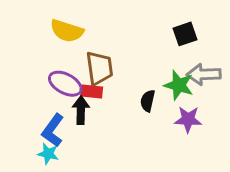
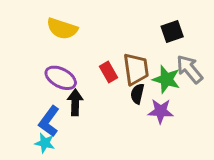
brown trapezoid: (99, 68) -> (136, 69), moved
gray arrow: (204, 74) -> (190, 69), turned 52
red rectangle: (92, 91) -> (108, 72), moved, turned 54
purple star: (188, 119) -> (161, 111), moved

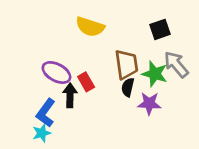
yellow semicircle: (62, 29) -> (90, 27), moved
red rectangle: (108, 72) -> (86, 82), moved
cyan star: (45, 143) -> (42, 133), turned -30

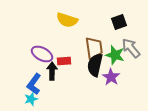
red rectangle: (86, 82) -> (64, 61), turned -64
black semicircle: (128, 87) -> (95, 65), size x1.6
purple star: (149, 103) -> (111, 77), turned 30

